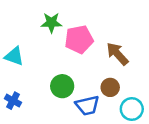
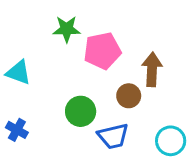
brown arrow: (117, 54) -> (152, 69), turned 45
brown circle: (110, 87) -> (129, 96), moved

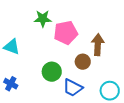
blue trapezoid: (113, 136) -> (73, 88), turned 40

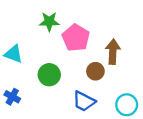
pink pentagon: (66, 33) -> (76, 38), turned -30
green circle: (52, 72) -> (49, 75), moved

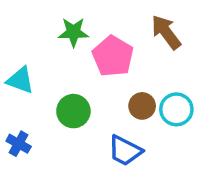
brown arrow: (113, 52) -> (166, 32), moved, turned -40
cyan circle: (127, 105) -> (176, 109), moved

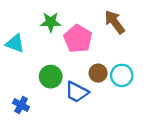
cyan triangle: (20, 80) -> (15, 43), moved
blue cross: (19, 144) -> (21, 105), moved
blue trapezoid: (125, 151) -> (77, 92), moved

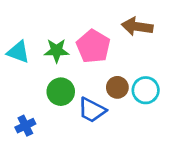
green star: (51, 22) -> (56, 51), moved
brown arrow: (115, 22) -> (137, 27), turned -45
blue cross: (21, 105) -> (25, 126), turned 35

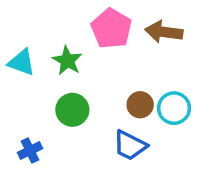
pink pentagon: (93, 46) -> (111, 28), moved
green star: (56, 51) -> (67, 61), turned 30
blue trapezoid: (92, 110) -> (130, 145), moved

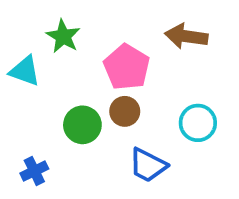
pink pentagon: (111, 28) -> (127, 67), moved
green star: (67, 61) -> (63, 36), moved
brown circle: (140, 105) -> (125, 111), moved

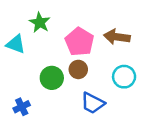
brown arrow: (186, 36) -> (117, 37), moved

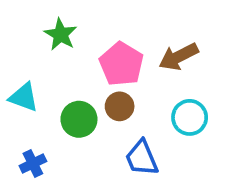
brown arrow: (117, 37) -> (179, 57), turned -35
cyan triangle: (16, 44) -> (24, 97), moved
blue trapezoid: (93, 103) -> (142, 158), turned 40

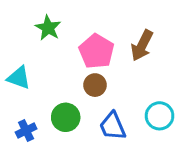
brown arrow: (179, 57) -> (142, 45), turned -36
cyan circle: (190, 117) -> (160, 116), moved
green circle: (79, 119) -> (66, 117), moved

